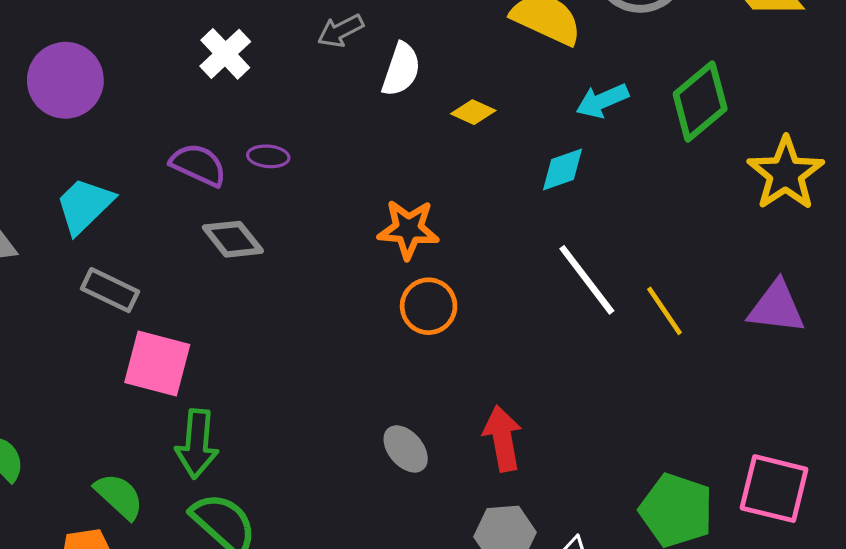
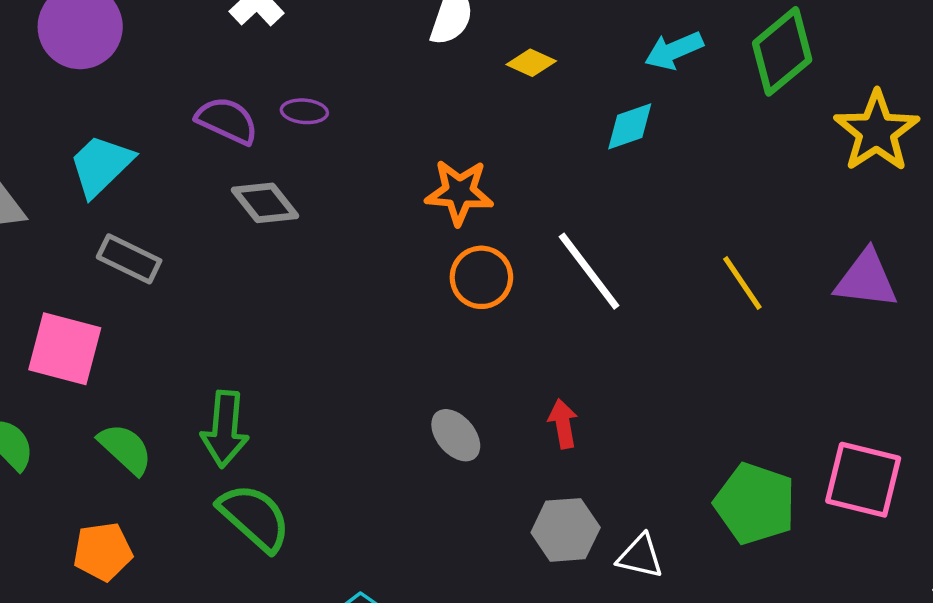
white line: (587, 280) -> (589, 271), moved
pink square: (157, 363) -> (65, 349), moved
red arrow: (503, 438) -> (563, 424), size x0.7
green semicircle: (119, 496) -> (125, 449), moved

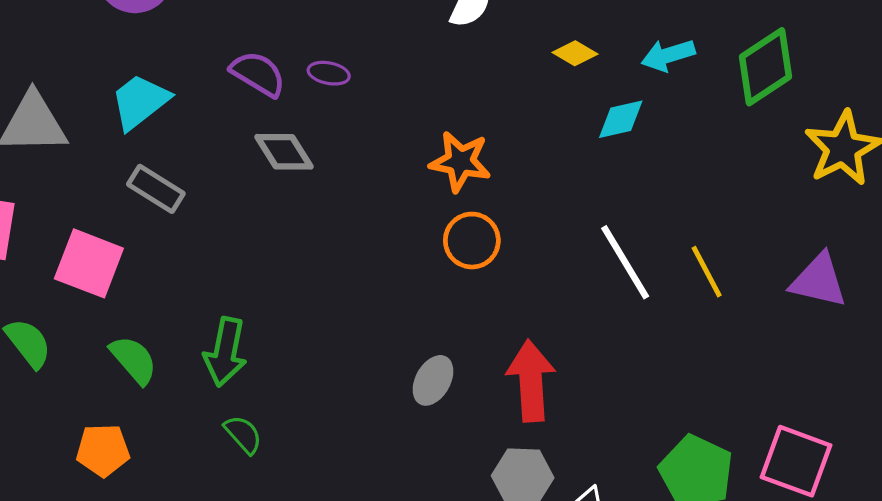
yellow diamond: (531, 63) -> (575, 53), moved
white line: (589, 271) -> (625, 262), moved
red arrow: (563, 424) -> (531, 381), size x1.8
gray ellipse: (456, 435) -> (433, 380), turned 63
green semicircle: (254, 517) -> (243, 434), size x0.6

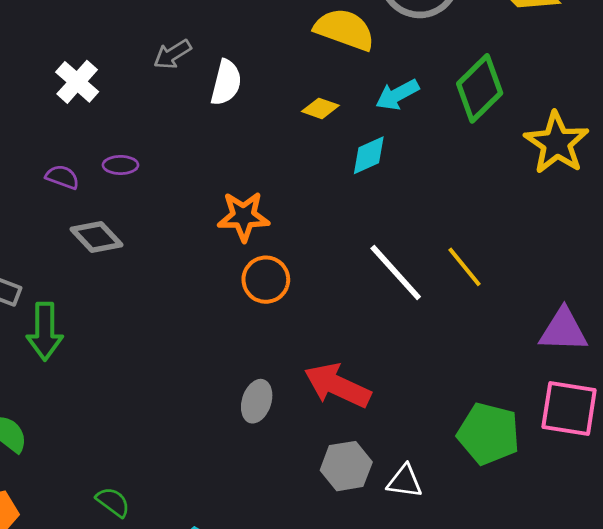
purple semicircle: (258, 74) -> (62, 177), size x0.7
purple triangle: (819, 281) -> (563, 330), moved
green arrow: (225, 352) -> (45, 331), moved
red arrow: (531, 381) -> (337, 386), turned -50
green semicircle: (243, 434) -> (113, 502), moved

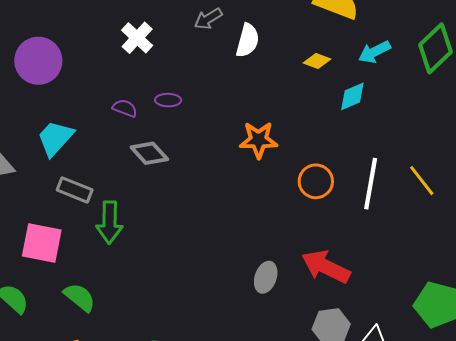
white line: (396, 272) -> (371, 184), turned 51
orange circle: (266, 280) -> (316, 181), moved

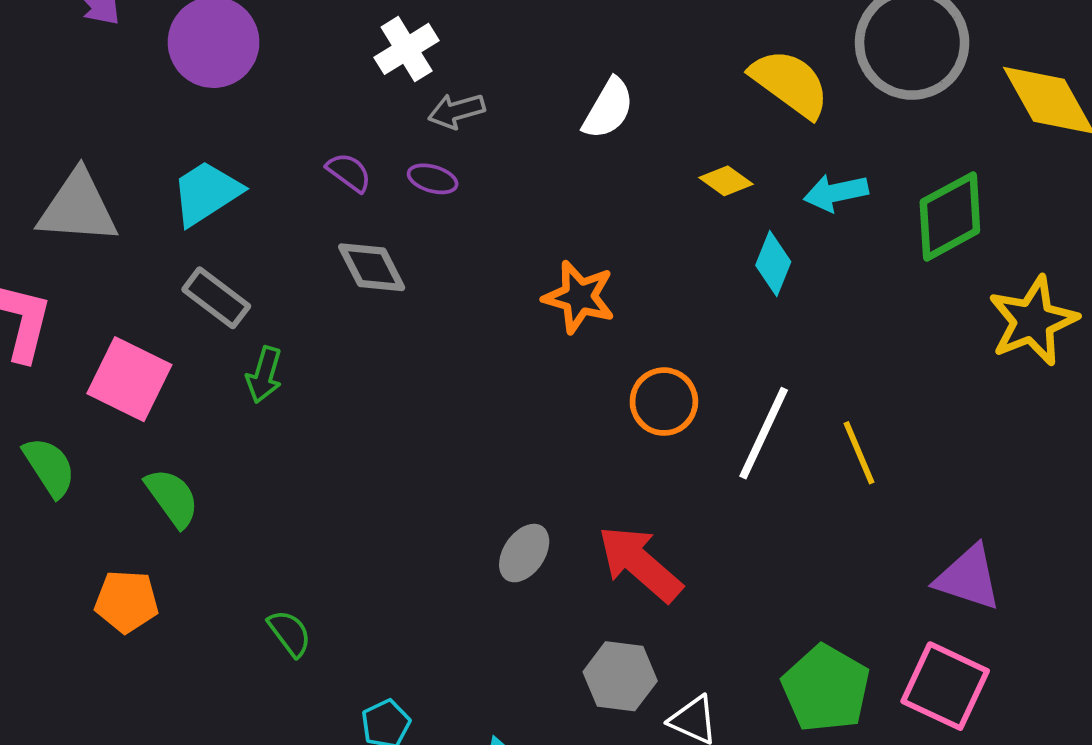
gray arrow: (208, 19) -> (456, 111), moved
cyan diamond: (352, 96) -> (773, 264), turned -60
green arrow: (110, 222) -> (264, 375), size x0.7

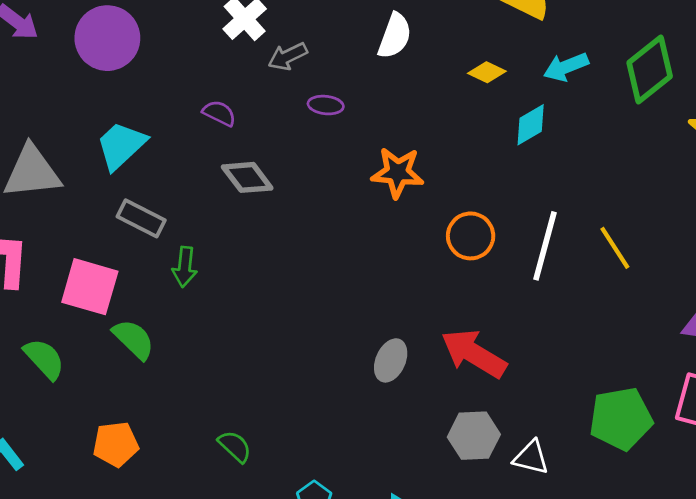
purple ellipse: (433, 179) -> (326, 105), moved
cyan diamond: (773, 264) -> (531, 125), turned 48
green semicircle: (172, 498) -> (134, 339), moved
green pentagon: (826, 688) -> (621, 419), turned -30

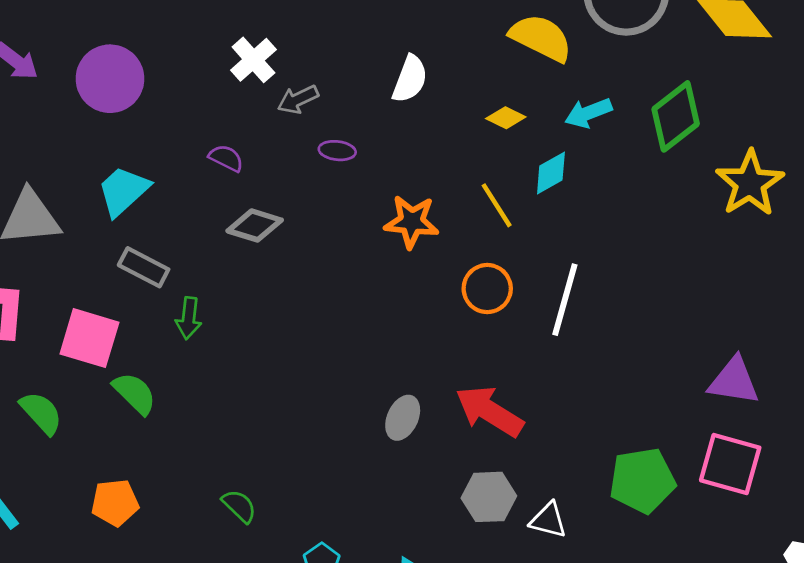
gray diamond: (247, 177) -> (255, 225), turned -36
yellow line: (615, 248) -> (497, 205), moved

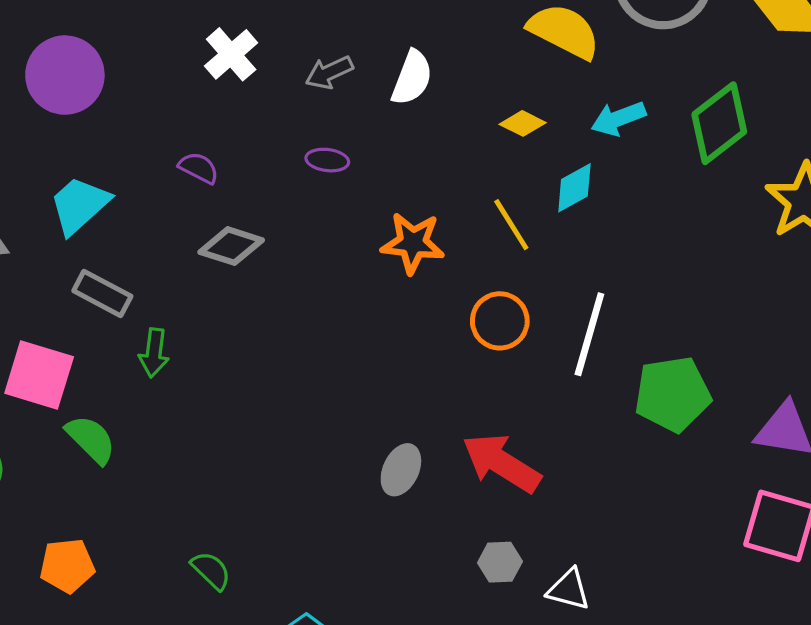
gray arrow: (298, 99) -> (329, 72), moved
green pentagon: (642, 481) -> (673, 394), moved
gray hexagon: (489, 497) -> (500, 562), size x0.7

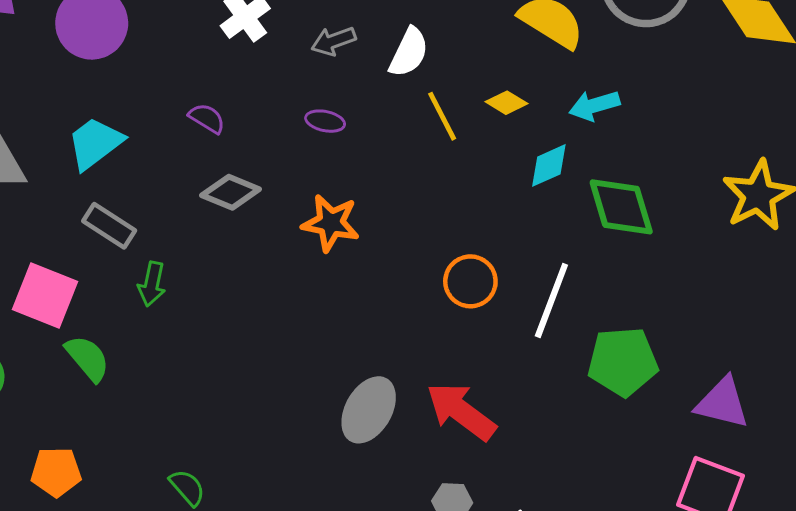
green diamond: (719, 123) -> (621, 207), moved, turned -74
yellow line: (511, 225) -> (442, 116), moved
orange star: (413, 243) -> (331, 223), moved
gray ellipse: (401, 470) -> (369, 410), size x1.4

